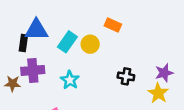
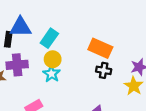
orange rectangle: (113, 25) -> (100, 48), moved, size x1.5
yellow circle: (90, 44) -> (53, 59), moved

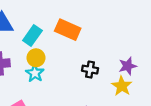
orange rectangle: (100, 48) -> (68, 30), moved

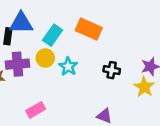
yellow circle: (36, 58) -> (45, 58), moved
cyan star: (35, 73) -> (68, 66), moved

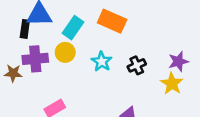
cyan star: (68, 66) -> (102, 61), moved
black cross: (112, 70) -> (137, 65), turned -35

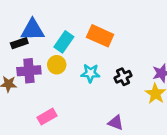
black rectangle: (25, 29) -> (19, 43), turned 63
cyan star: (102, 61) -> (90, 73), turned -30

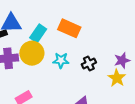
yellow circle: (57, 65) -> (32, 53), size x1.5

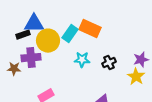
cyan rectangle: (38, 33) -> (70, 34), moved
yellow circle: (32, 53) -> (48, 41), moved

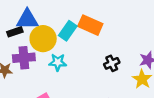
cyan star: (82, 60) -> (58, 62), moved

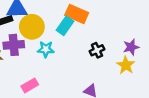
cyan rectangle: (68, 31) -> (65, 26), moved

